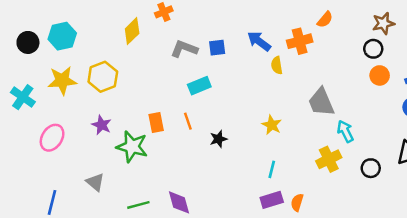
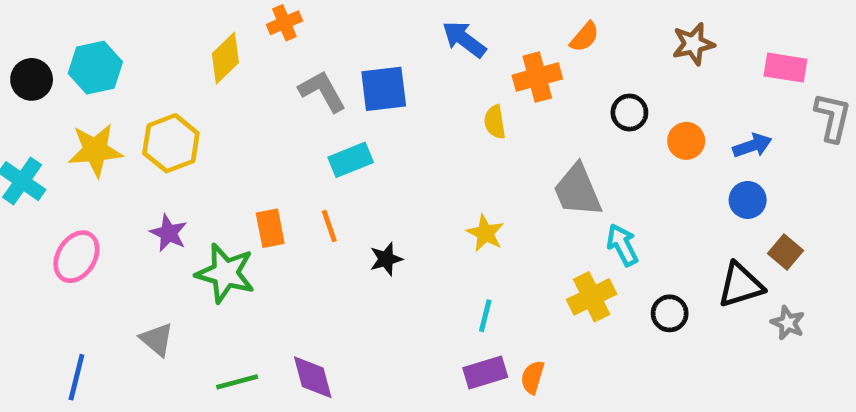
blue arrow: (259, 41) -> (464, 39), moved
blue square: (217, 48) -> (384, 89), size x1.5
gray L-shape: (184, 49) -> (322, 91), turned 40
black circle: (373, 49) -> (629, 113), moved

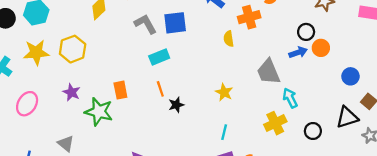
black circle: (629, 113) -> (306, 32), moved
blue arrow: (752, 146) -> (298, 52), moved
orange line: (329, 226) -> (160, 89), moved

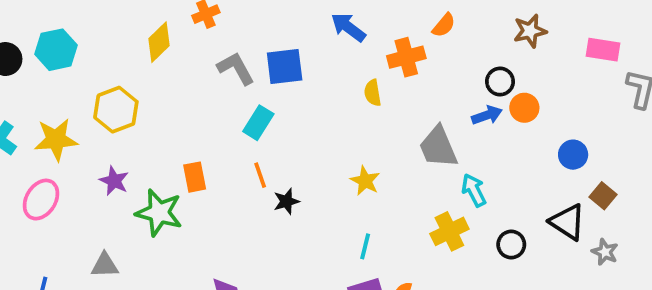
yellow star: (36, 52) -> (56, 140), moved
cyan rectangle: (159, 57) -> (258, 123), turned -36
black triangle: (347, 117) -> (567, 222), turned 50
gray triangle: (66, 144) -> (105, 265), turned -42

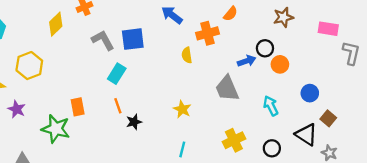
blue arrow: (487, 115) -> (247, 61), moved
purple star: (114, 181) -> (17, 109), moved
cyan arrow: (474, 190) -> (271, 106), moved

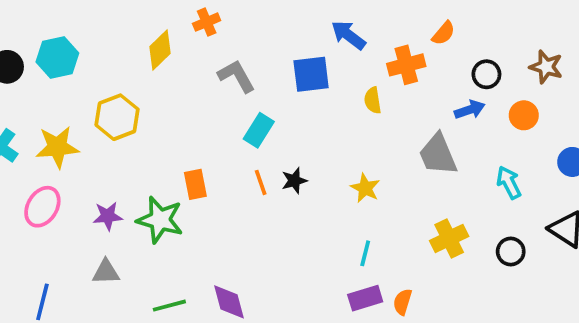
brown star: (283, 17) -> (546, 67), moved, turned 30
blue square: (133, 39) -> (311, 74), moved
black circle: (265, 48) -> (486, 74), moved
purple star: (17, 109) -> (108, 216), moved, turned -30
black star: (134, 122) -> (294, 181), moved

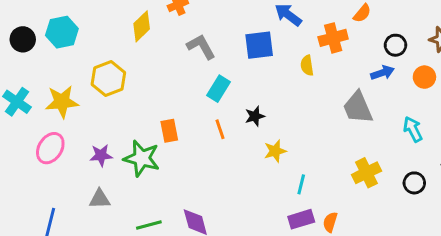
black star: (294, 181) -> (255, 116), moved
yellow star: (365, 188) -> (275, 151), moved, turned 30

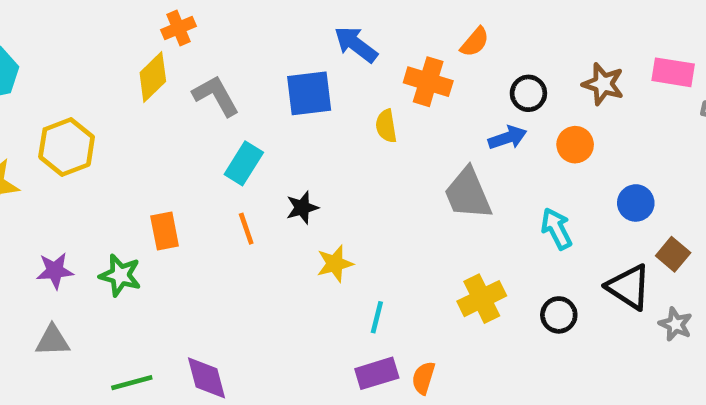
yellow diamond: (142, 26) -> (153, 77), moved
orange cross: (333, 38) -> (428, 82), turned 32
green star: (142, 158) -> (120, 275), size x0.7

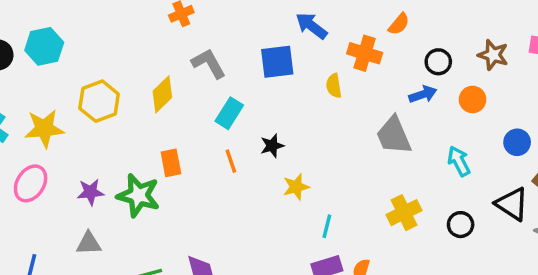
yellow diamond: (153, 77) -> (162, 94), moved
green star: (120, 275) -> (138, 195), size x1.4

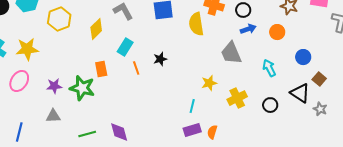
black circle: (438, 62) -> (243, 10), moved
yellow semicircle: (334, 86) -> (196, 24), size x1.6
yellow hexagon: (99, 101) -> (59, 19), moved
cyan rectangle: (229, 113) -> (125, 47), moved
yellow star: (296, 187) -> (209, 83), moved

